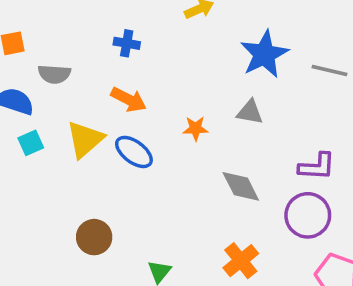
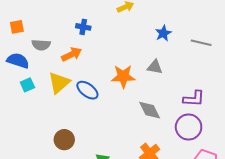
blue star: (264, 54) -> (163, 33), size x0.6
orange arrow: (129, 99) -> (72, 54), moved, turned -54
orange star: (196, 128) -> (123, 76), size x1.6

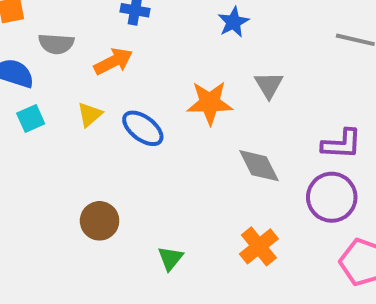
blue star: (163, 33) -> (233, 22), moved
gray triangle: (155, 67) -> (269, 85), turned 49
yellow triangle: (59, 83) -> (90, 115), size x0.6

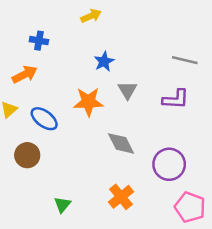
blue star: (233, 22) -> (104, 61), moved
purple L-shape: (342, 144) -> (176, 99), moved
brown circle: (100, 221) -> (27, 155), moved

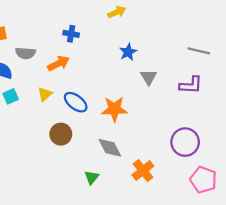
orange star: (88, 102) -> (114, 109), moved
gray diamond: (121, 143) -> (110, 148), moved

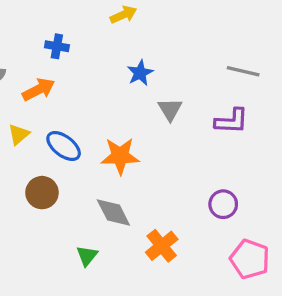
purple circle: (185, 142) -> (223, 204), size x0.7

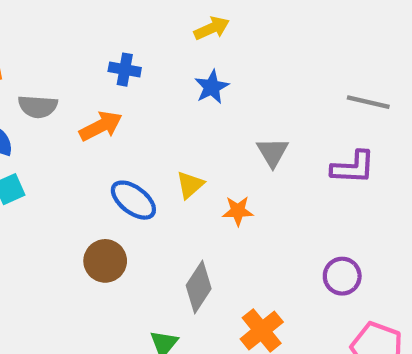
blue star: (140, 73) -> (212, 87), moved
yellow triangle: (19, 134) -> (190, 185), moved
orange star: (120, 156) -> (238, 211), moved, size x0.6
gray diamond: (113, 213) -> (199, 287), turned 60

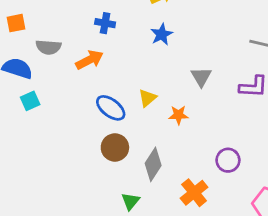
brown circle: (105, 261) -> (115, 147), moved
purple circle: (342, 276) -> (228, 160), moved

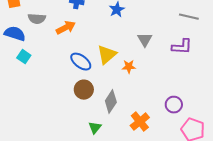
yellow triangle: (147, 98) -> (107, 55), size x1.5
cyan square: (30, 101) -> (24, 57), turned -32
purple circle: (228, 160) -> (174, 105), moved

